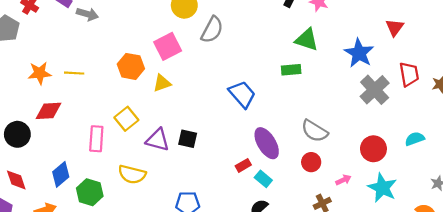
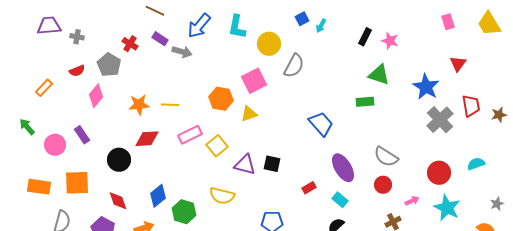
pink rectangle: (96, 139) -> (190, 135), moved, turned 60
red rectangle: (243, 165) -> (309, 188), moved

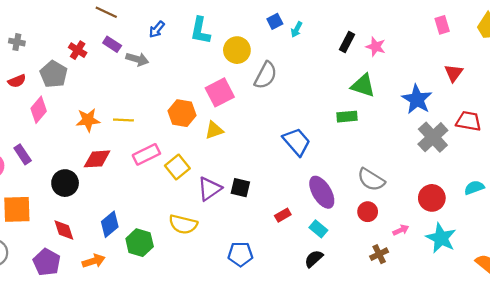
blue arrow: (199, 26) -> (157, 29), size x0.6
red trapezoid: (471, 106) -> (469, 121), turned -70
purple triangle: (245, 165) -> (209, 189), turned -50

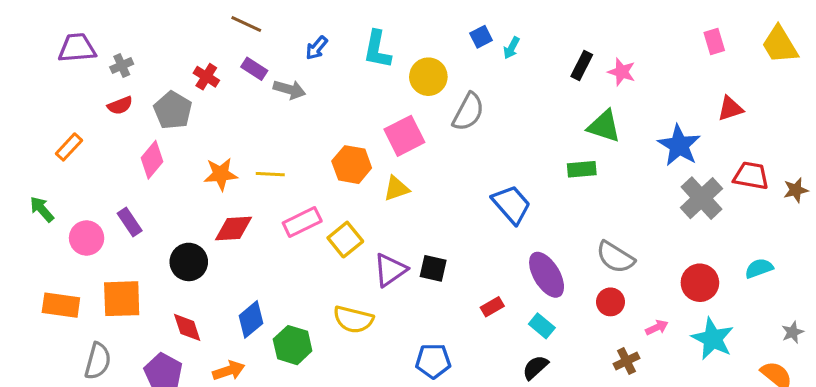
gray cross: (17, 42) -> (122, 65), turned -35
red triangle: (454, 73) -> (730, 109), turned 36
red semicircle: (17, 81) -> (120, 105), moved

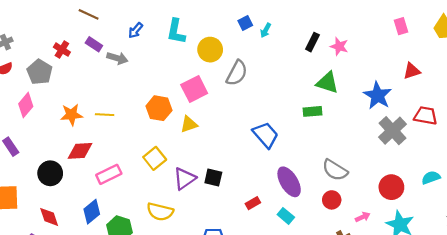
pink rectangle: (302, 222) -> (109, 174), moved

